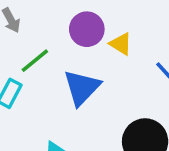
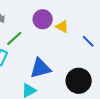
blue triangle: (82, 88) -> (40, 68), moved, turned 35

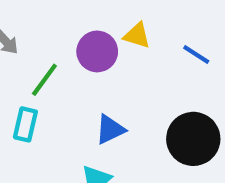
purple circle: (43, 19) -> (97, 51), moved
blue triangle: (40, 68) -> (110, 129), size x0.7

